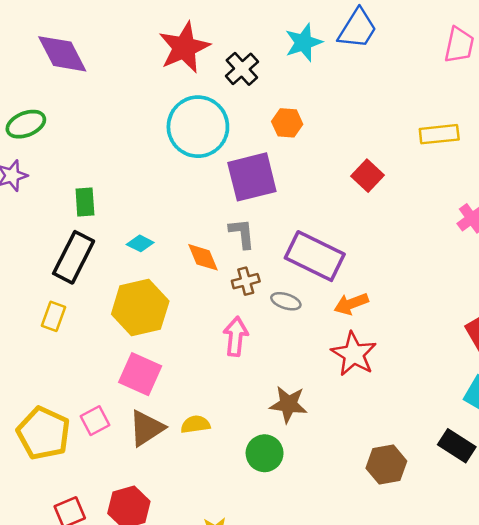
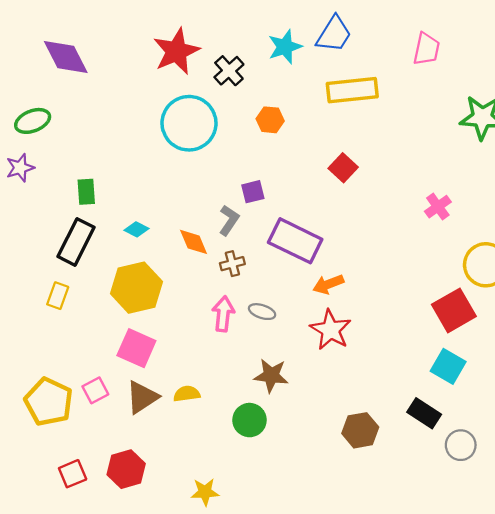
yellow rectangle: (439, 134) -> (352, 90), moved, size x1.4
purple square: (252, 177) -> (253, 192), moved, size x0.5
gray L-shape: (242, 233) -> (229, 220), turned 40
gray ellipse: (286, 301) -> (262, 312), moved

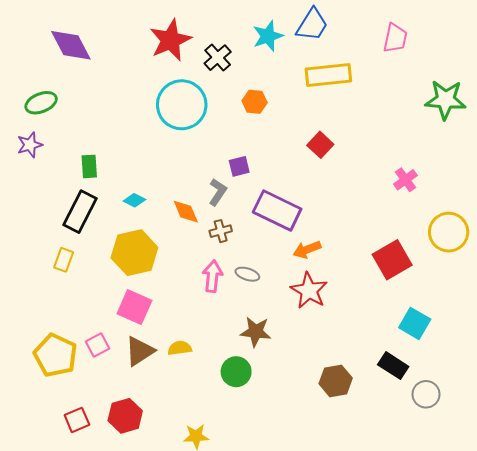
red square: (454, 310) -> (392, 260), moved

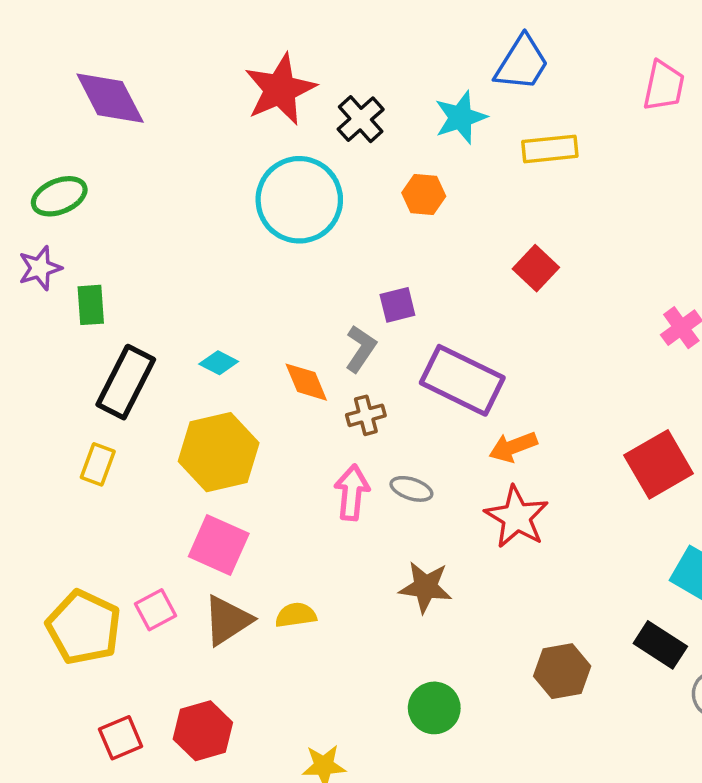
cyan star: (268, 36) -> (461, 117), moved
yellow rectangle: (328, 75) -> (550, 149), size x0.7
green rectangle: (89, 166) -> (91, 305), moved
green circle: (236, 372) -> (434, 708), moved

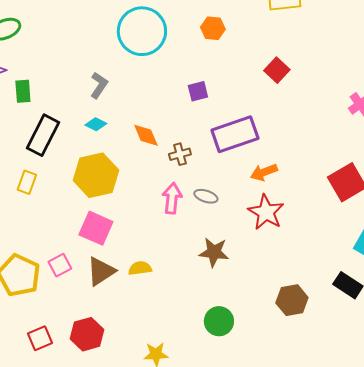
gray L-shape: (361, 349) -> (99, 85), moved
purple rectangle: (462, 380) -> (235, 134), turned -45

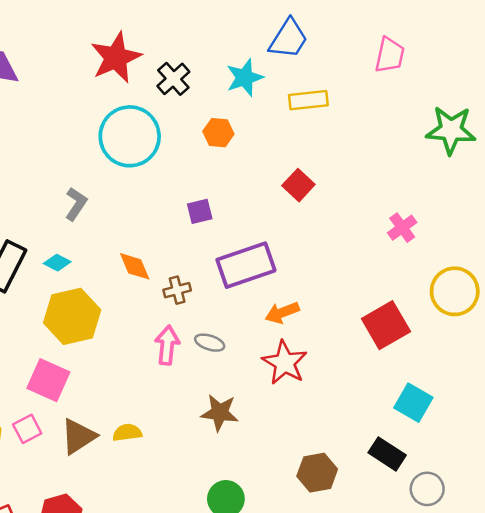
cyan diamond: (96, 124) -> (57, 263), moved
pink square: (96, 228) -> (48, 380), moved

